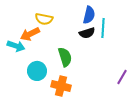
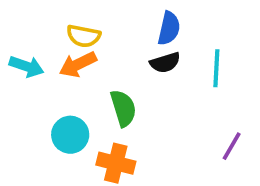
cyan line: (103, 28) -> (216, 68), moved
orange arrow: (30, 34) -> (78, 64), moved
cyan arrow: (16, 46) -> (27, 66), moved

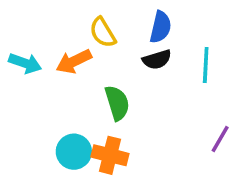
yellow semicircle: (83, 36) -> (103, 32), moved, turned 48
cyan circle: (70, 135) -> (74, 152), moved

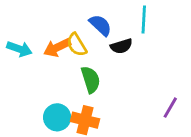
blue semicircle: (161, 27) -> (100, 25), moved, turned -60
yellow semicircle: (103, 32) -> (77, 45), moved
cyan line: (206, 65) -> (144, 20), moved

